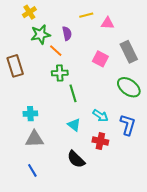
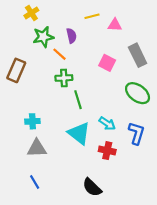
brown rectangle: (15, 66) -> (16, 70), turned 40
cyan triangle: (74, 125) -> (79, 133), size x1.6
black semicircle: (76, 159) -> (92, 187), moved

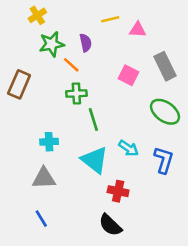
cyan cross: (32, 121) -> (49, 142), moved
red cross: (107, 151) -> (118, 191), moved

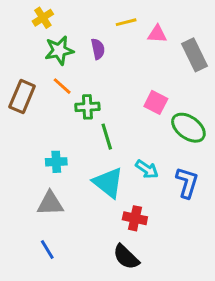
orange line: (71, 65) -> (62, 86), moved
gray rectangle: (165, 66) -> (194, 55), moved
pink square: (129, 75) -> (156, 102), moved

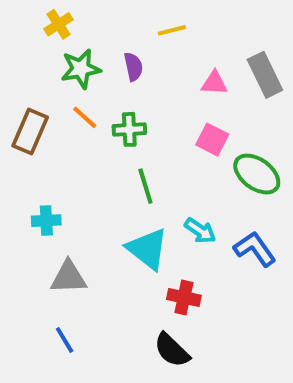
pink triangle: (157, 34) -> (214, 83), moved
green cross: (87, 107) -> (129, 129), moved
cyan cross: (56, 162) -> (46, 221), moved
blue L-shape: (187, 183) -> (255, 249), turned -52

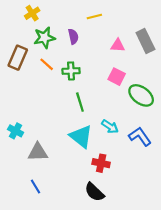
brown rectangle: (30, 132) -> (18, 58), moved
cyan cross: (46, 221) -> (16, 131), moved, turned 32

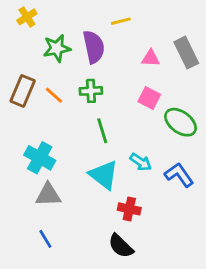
yellow cross: (32, 13) -> (27, 17), moved
purple semicircle: (73, 37) -> (94, 47), size x1.6
brown rectangle: (18, 58) -> (23, 91), moved
orange line: (47, 64) -> (54, 95), moved
cyan cross: (16, 131) -> (40, 158), moved, size x1.5

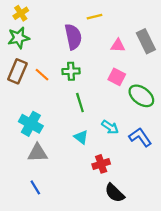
green star: (57, 48) -> (19, 38), moved
cyan triangle: (104, 175) -> (81, 137), size x0.6
red cross: (129, 209) -> (101, 164), turned -30
black semicircle: (121, 246) -> (115, 193), moved

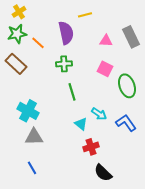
brown rectangle: (17, 71) -> (16, 64), turned -70
orange line: (42, 75) -> (38, 43), moved
green ellipse: (141, 96) -> (127, 86), turned 35
cyan triangle: (81, 137) -> (81, 124), moved

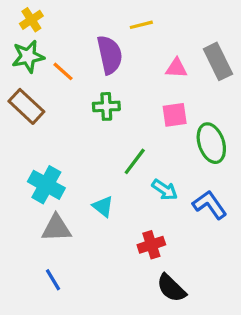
pink square: (105, 69) -> (175, 115), turned -35
green line: (72, 92) -> (135, 161), moved, turned 54
cyan triangle: (81, 124) -> (103, 206), moved

